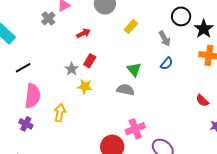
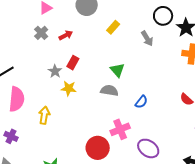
gray cross: (48, 18) -> (41, 33), moved
blue semicircle: (167, 64) -> (141, 102), moved
purple cross: (26, 124) -> (11, 136), moved

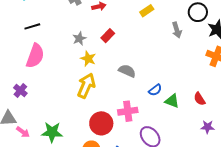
red rectangle: (73, 63) -> (108, 36), moved
green triangle: (117, 70) -> (172, 101), moved, turned -42
yellow arrow: (44, 115) -> (86, 86), moved, size x1.4

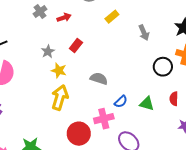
black circle: (198, 12) -> (163, 67), moved
blue semicircle: (155, 90) -> (121, 102), moved
red semicircle: (199, 99) -> (174, 99), turned 40

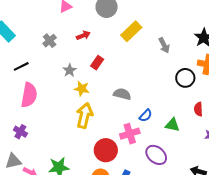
gray cross: (40, 11) -> (50, 41), moved
yellow rectangle: (112, 17) -> (131, 31), size x1.5
green triangle: (147, 104) -> (172, 125), moved

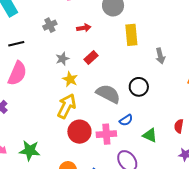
yellow rectangle: (131, 31) -> (131, 35), turned -65
black circle: (185, 78) -> (139, 87), moved
gray semicircle: (122, 94) -> (108, 94), size x1.4
red circle: (106, 150) -> (79, 132), moved

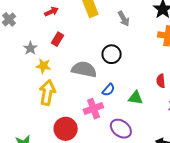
red arrow: (84, 28) -> (51, 12), moved
red circle: (79, 132) -> (66, 129), moved

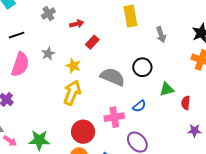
red arrow: (51, 12) -> (77, 24), moved
gray star: (30, 48) -> (48, 54), moved
blue semicircle: (108, 90) -> (139, 106), moved
green triangle: (136, 98) -> (167, 89), moved, turned -35

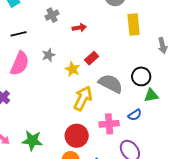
red rectangle: (92, 42) -> (92, 58), moved
green triangle: (167, 89) -> (151, 95), moved
yellow arrow: (72, 93) -> (83, 98), moved

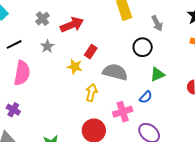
red arrow: (79, 28) -> (72, 25), size x1.6
gray star: (48, 55) -> (47, 46), moved
black circle: (141, 76) -> (143, 47), moved
yellow arrow: (83, 98) -> (91, 93), size x0.7

